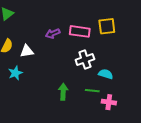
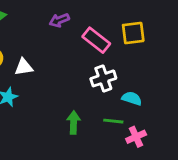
pink rectangle: (80, 31) -> (96, 40), turned 30
purple arrow: (53, 34) -> (59, 20), moved
pink cross: (109, 102) -> (136, 137), turned -32

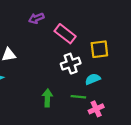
yellow square: (133, 33) -> (99, 49), moved
cyan semicircle: (132, 98) -> (93, 79), turned -40

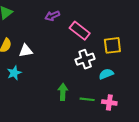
green line: (78, 97) -> (87, 99), moved
pink cross: (96, 109) -> (109, 102), turned 32

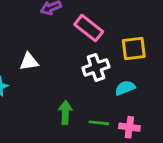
white triangle: (26, 51) -> (29, 62), moved

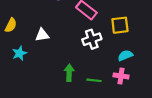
cyan semicircle: (125, 88) -> (125, 55), moved
pink cross: (129, 127) -> (121, 76), moved

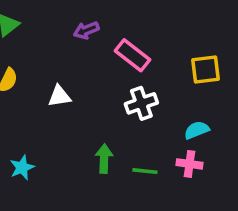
yellow square: (120, 25) -> (206, 69), moved
cyan star: (19, 53) -> (22, 167), moved

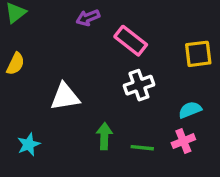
white triangle: (59, 96) -> (65, 97), moved, size x1.4
pink cross: (190, 164) -> (183, 141), turned -30

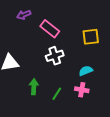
pink cross: (183, 141) -> (82, 90), turned 32
green line: (142, 148) -> (57, 94), turned -64

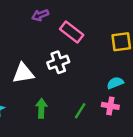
white cross: (55, 56) -> (58, 62), moved
green arrow: (34, 87) -> (41, 108), moved

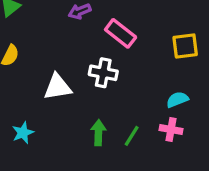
white cross: (58, 62) -> (103, 73), turned 30
green arrow: (41, 108) -> (98, 133), moved

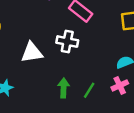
pink cross: (171, 130) -> (120, 85), turned -35

